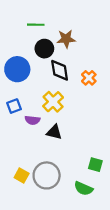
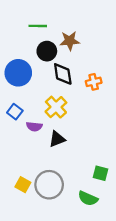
orange cross: (89, 78) -> (94, 82), turned 32
blue square: (14, 106) -> (15, 112), turned -32
black triangle: (54, 132) -> (57, 139), turned -35

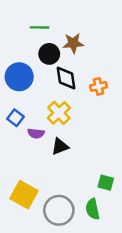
yellow square: (23, 185) -> (24, 195), size x1.6
gray circle: (49, 185) -> (59, 210), moved
green semicircle: (88, 198) -> (93, 209), turned 54

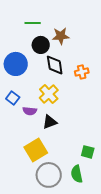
yellow square: (24, 195) -> (36, 150), moved, turned 30

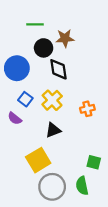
orange cross: (82, 72) -> (87, 109), moved
blue square: (13, 98) -> (25, 99), moved
purple semicircle: (30, 111) -> (15, 118), moved, turned 32

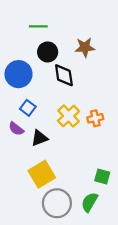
brown star: (65, 38) -> (85, 47), moved
yellow cross: (52, 100) -> (69, 116), moved
black triangle: (53, 130) -> (39, 138), moved
green semicircle: (82, 186) -> (89, 202), turned 42

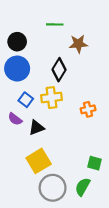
green line: (38, 26) -> (55, 24), moved
black circle: (48, 52) -> (17, 42), moved
black diamond: (64, 75) -> (59, 70), turned 40
yellow cross: (69, 116) -> (52, 98), moved, turned 36

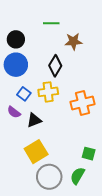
orange cross: (88, 109) -> (83, 103), size x1.6

